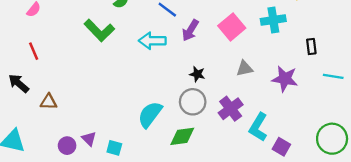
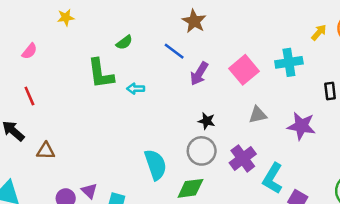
green L-shape: (99, 30) -> (101, 74), turned 36
cyan arrow: (152, 41) -> (136, 89), moved, size x0.6
cyan semicircle: (150, 114) -> (155, 165), turned 124

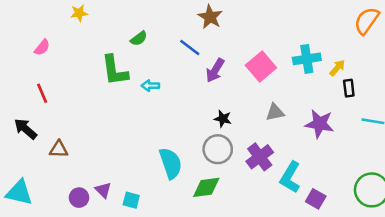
yellow arrow: (319, 32) -> (337, 68), moved

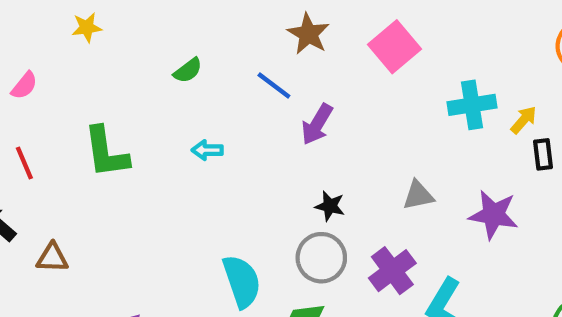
pink square: (261, 67) -> (394, 47), moved
green L-shape: (115, 70) -> (106, 152), moved

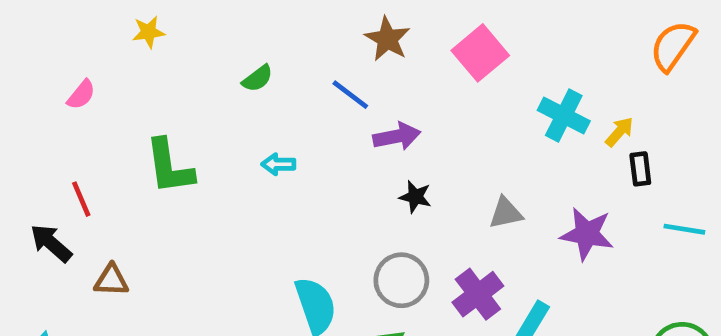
cyan cross: (472, 105) -> (564, 116), turned 36
purple arrow: (317, 124) -> (397, 136), turned -132
red line: (24, 163) -> (81, 199), moved
black star: (330, 206) -> (415, 197), moved

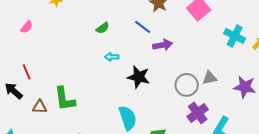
green semicircle: (258, 78) -> (103, 28), moved
green L-shape: (169, 167) -> (65, 99), moved
black star: (415, 197) -> (139, 77), moved, size x1.6
gray circle: (401, 280) -> (187, 85), moved

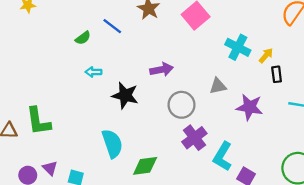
blue line: (143, 27) -> (112, 26), moved
purple arrow: (163, 45) -> (162, 70), moved
gray triangle: (210, 78) -> (218, 86), moved

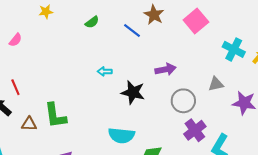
blue line: (112, 26) -> (132, 31), moved
green semicircle: (83, 38) -> (92, 22), moved
cyan semicircle: (112, 144) -> (121, 135), turned 115

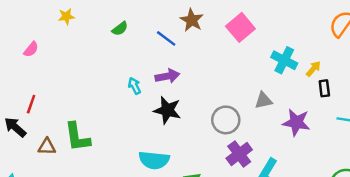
purple arrow: (166, 69) -> (167, 76), moved
cyan arrow: (105, 71) -> (135, 86), turned 64
red line: (15, 87) -> (31, 104), turned 42

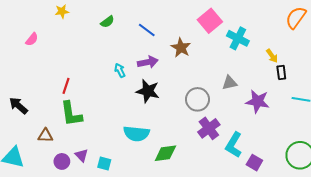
brown star: (192, 20) -> (181, 48), moved
cyan cross: (284, 60) -> (238, 38), moved
yellow arrow: (313, 69) -> (272, 56), turned 104
red line: (31, 104) -> (66, 86), moved
brown triangle: (47, 147) -> (45, 136), moved

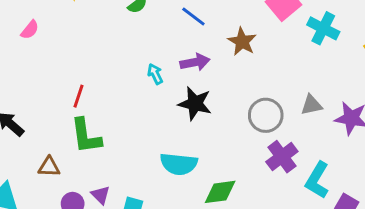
gray triangle: (230, 83) -> (311, 105), moved

